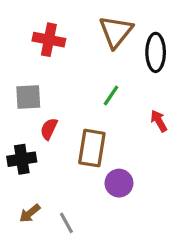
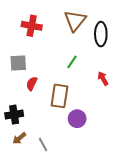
black cross: (22, 159) -> (14, 115), moved

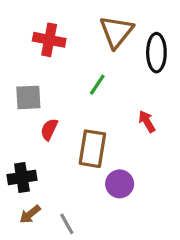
green line: (72, 62) -> (97, 85), moved
red arrow: (103, 78) -> (147, 121), moved

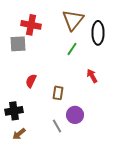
green line: (97, 85) -> (72, 49), moved
gray square: (28, 97) -> (18, 44), moved
brown rectangle: (92, 149) -> (58, 93), size x0.6
gray line: (67, 224) -> (57, 126), moved

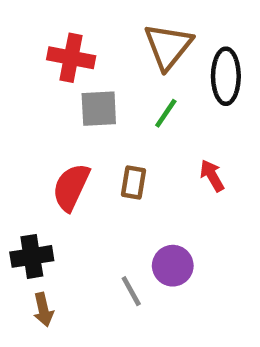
gray square: (18, 44) -> (99, 109), moved
red semicircle: (31, 81) -> (71, 187), size x1.5
brown rectangle: (58, 93) -> (133, 183), moved
brown arrow: (19, 134) -> (43, 310), turned -64

